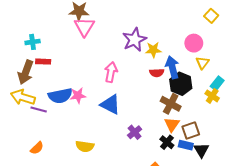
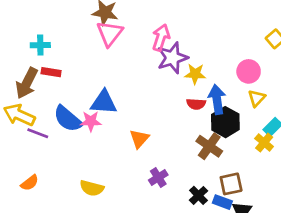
pink arrow: (111, 72) -> (161, 38), moved
blue semicircle: (60, 96) -> (68, 119), turned 45
blue triangle: (110, 104) -> (104, 102), moved, turned -30
orange triangle: (172, 125) -> (139, 139), moved

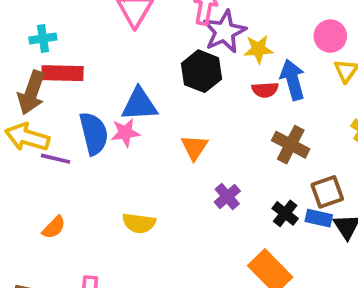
red rectangle: (51, 72) -> (62, 73), size x1.5
blue semicircle: (68, 119) -> (94, 134), turned -136
black hexagon: (225, 122) -> (201, 71), moved

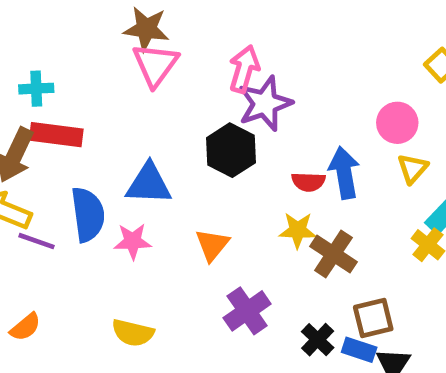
yellow star: (258, 49) -> (298, 230), moved
pink star: (125, 133) -> (133, 241), moved
purple cross: (227, 197) -> (247, 311), size x1.4

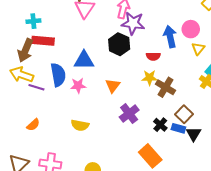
purple star: (265, 103) -> (133, 23), turned 30
blue arrow: (344, 173) -> (170, 37), moved
brown square: (373, 318) -> (184, 114), turned -30

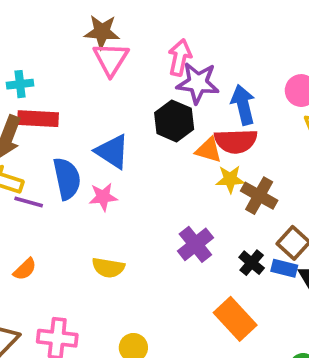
blue arrow: (170, 37) -> (243, 105), moved
red semicircle: (153, 56) -> (236, 141), size x1.6
blue triangle: (84, 60) -> (112, 152), turned 35
orange triangle: (113, 86) -> (208, 150), moved, turned -49

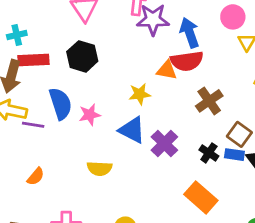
black hexagon: (174, 121) -> (82, 56), moved
blue triangle: (112, 152) -> (132, 130), moved
yellow star: (230, 179) -> (140, 94), moved
brown cross: (259, 196) -> (209, 101), turned 32

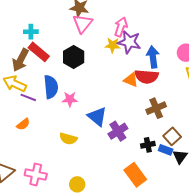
red rectangle: (33, 60) -> (39, 52), turned 30
yellow star: (140, 94) -> (113, 45), moved
black cross: (209, 153) -> (148, 145), turned 32
orange semicircle: (36, 176) -> (23, 124), moved

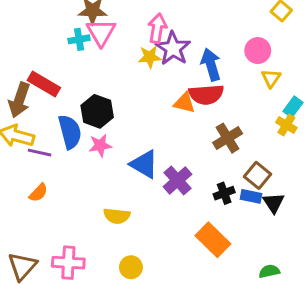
cyan cross: (31, 32) -> (79, 39), moved
purple star: (129, 42) -> (173, 48), turned 30
black hexagon: (74, 57) -> (97, 111), moved
yellow semicircle: (68, 139) -> (117, 216), moved

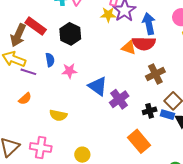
black hexagon: (97, 111) -> (70, 34), moved
blue semicircle: (70, 132) -> (50, 60), size x0.6
yellow semicircle: (117, 216) -> (58, 115), moved

